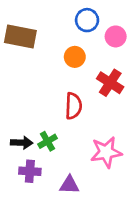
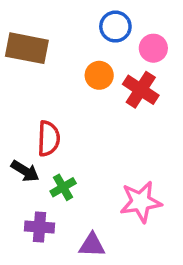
red cross: (110, 83) -> (141, 90), moved
red semicircle: (73, 106) -> (49, 139), moved
black arrow: (22, 143) -> (25, 171), moved, turned 30

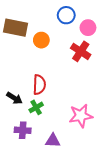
orange circle: (99, 75) -> (41, 40), moved
red semicircle: (49, 139) -> (39, 85), moved

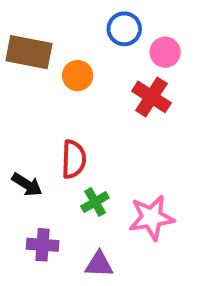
green cross: (36, 107) -> (95, 202), moved

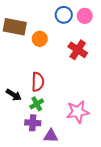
pink circle: (165, 52) -> (85, 16), moved
green cross: (95, 202) -> (37, 104), moved
purple cross: (43, 245) -> (33, 123), moved

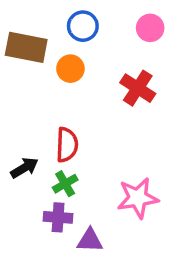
blue circle: (64, 15) -> (83, 26), moved
black arrow: (14, 95) -> (24, 168), turned -63

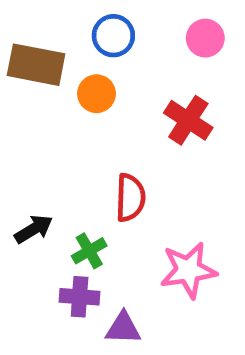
red semicircle: (67, 145) -> (130, 198), moved

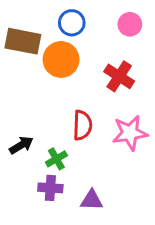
orange circle: (96, 94) -> (61, 59), size x1.5
pink star: (188, 270) -> (130, 133), moved
purple triangle: (123, 328) -> (92, 200), moved

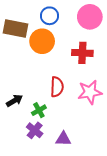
pink circle: (130, 24) -> (90, 17), size x1.5
red cross: (119, 76) -> (82, 53), turned -30
purple cross: (50, 188) -> (35, 130), turned 35

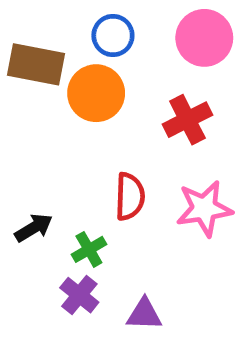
red cross: (82, 53) -> (187, 120), turned -30

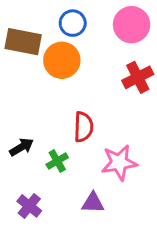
red cross: (187, 120) -> (138, 77), moved
pink star: (204, 209) -> (119, 163), moved
purple cross: (79, 295) -> (29, 206), moved

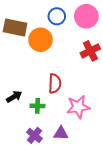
blue circle: (73, 23) -> (57, 16), moved
green cross: (57, 161) -> (37, 106), turned 32
purple cross: (29, 206) -> (34, 135), moved

